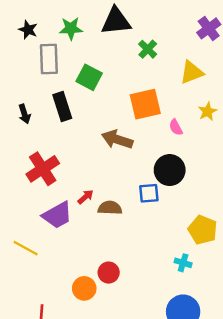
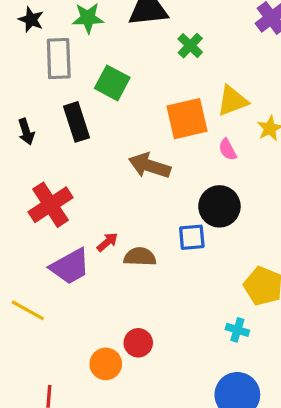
yellow triangle: (192, 72) -> (232, 101), moved

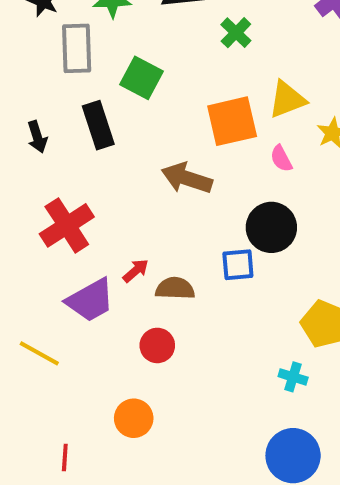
red circle: (138, 343) -> (157, 345), moved

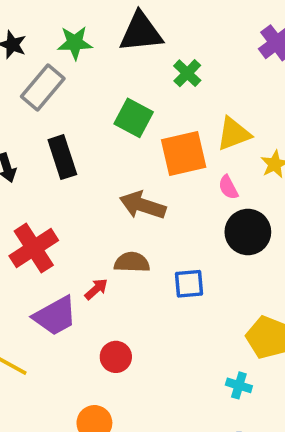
gray rectangle: (77, 48) -> (43, 87), turned 42
green square: (142, 78) -> (134, 118), moved
black circle: (271, 227) -> (248, 232), moved
brown semicircle: (175, 288) -> (132, 262), moved

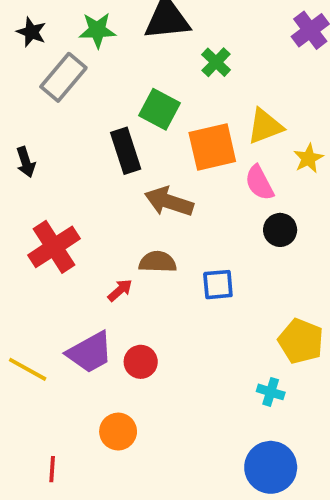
black rectangle: (62, 157) -> (126, 151), moved
pink semicircle: (228, 187) -> (259, 183), size x1.4
black circle: (248, 232) -> (280, 230), size x0.7
purple trapezoid: (55, 316) -> (90, 352), moved

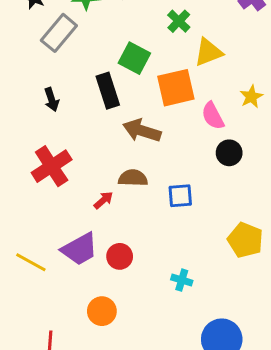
yellow triangle: (265, 126) -> (208, 52), moved
black arrow: (26, 162) -> (52, 100), moved
cyan cross: (271, 392) -> (182, 280), moved

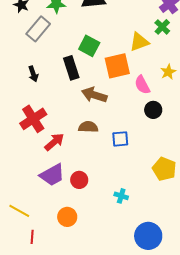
green cross: (179, 21) -> (162, 27), moved
red arrow: (103, 200) -> (54, 142), moved, size x1.5
yellow line: (31, 262) -> (19, 211), moved

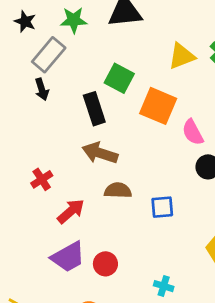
yellow triangle: (139, 42) -> (182, 56), moved
orange square: (117, 66) -> (158, 106), turned 36
black arrow: (33, 74) -> (42, 89), moved
brown arrow: (94, 95) -> (100, 153), moved
red cross: (33, 119) -> (42, 179), size x0.6

